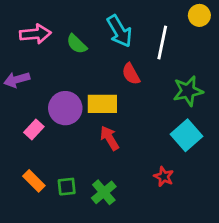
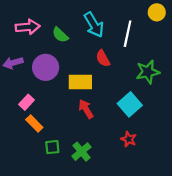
purple circle: (65, 108) -> (46, 67), moved
cyan square: (187, 135) -> (130, 104), moved
orange rectangle: (34, 181) -> (34, 124), moved

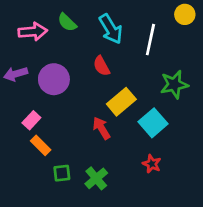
green semicircle: (60, 35) -> (67, 22), moved
red semicircle: (103, 58) -> (102, 66), moved
yellow rectangle: (80, 82) -> (121, 102), moved, turned -40

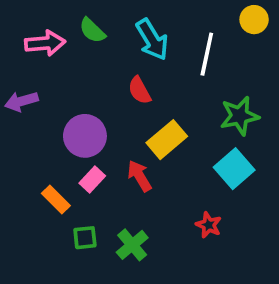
purple circle: (54, 79) -> (85, 136), moved
pink rectangle: (31, 120) -> (92, 180), moved
cyan square: (153, 123) -> (234, 169), moved

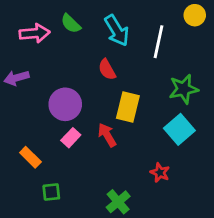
yellow rectangle: (167, 140) -> (128, 107), turned -36
orange rectangle: (56, 199) -> (30, 157), moved
green square: (85, 238) -> (51, 192), moved
green cross: (132, 245) -> (118, 202), moved

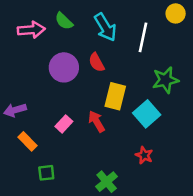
purple arrow: (16, 78) -> (15, 110), moved
purple circle: (65, 104) -> (64, 67), moved
cyan square: (179, 129) -> (147, 114), moved

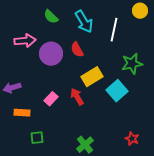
pink arrow: (31, 30) -> (25, 41), moved
yellow rectangle: (115, 96) -> (92, 77), turned 45
orange rectangle: (28, 141) -> (22, 113), turned -42
red star: (144, 155) -> (132, 139), moved

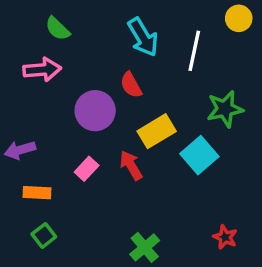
green semicircle: (51, 17) -> (57, 29), moved
purple circle: (51, 54) -> (95, 111), moved
green square: (37, 138) -> (44, 235), moved, turned -32

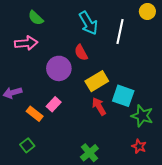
green star: (225, 109) -> (142, 116), moved, turned 30
cyan square: (199, 155) -> (123, 96), turned -30
red arrow: (131, 165) -> (99, 106), moved
orange rectangle: (37, 193) -> (35, 114), moved, turned 35

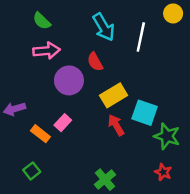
pink arrow: (26, 43) -> (47, 51), moved

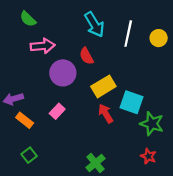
yellow circle: (173, 13) -> (159, 38), moved
green semicircle: (42, 21) -> (28, 19), moved
orange rectangle: (40, 134) -> (25, 120), moved

